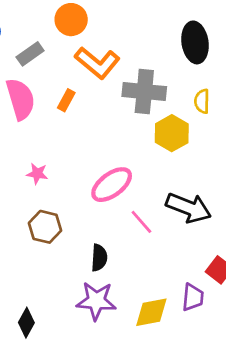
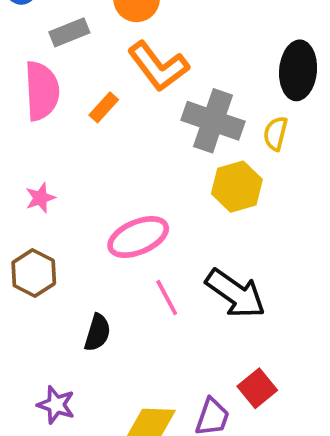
yellow semicircle: (202, 101) -> (276, 133), moved
pink star: (37, 174) -> (40, 198), turned 30
purple star: (96, 301) -> (56, 405), moved, size x0.7

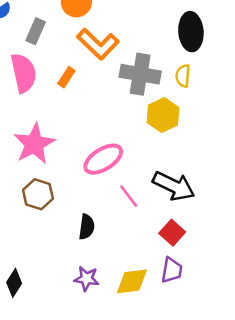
gray rectangle: (69, 32) -> (36, 31), turned -35
pink star: (40, 198) -> (34, 144), size x2.0
red square: (257, 388) -> (172, 233), moved
purple star: (56, 405) -> (86, 279), moved

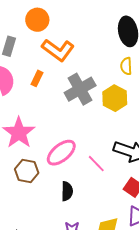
gray cross: (140, 74) -> (80, 89), moved, turned -32
pink ellipse: (103, 159) -> (61, 153), moved

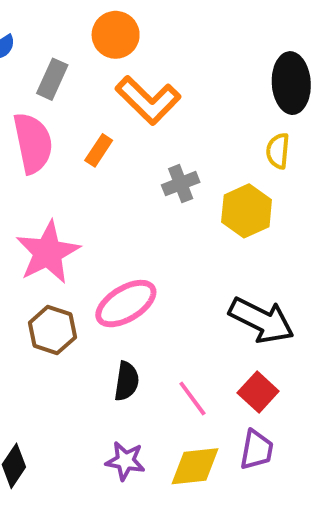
gray cross: (80, 89) -> (181, 184), size x0.6
pink line: (96, 164) -> (192, 399), moved

